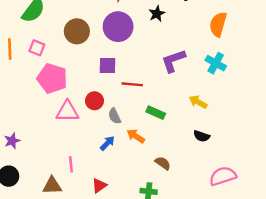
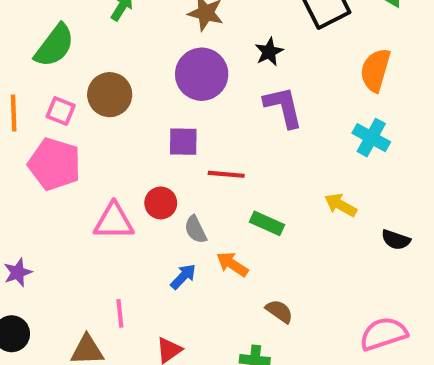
brown circle: (77, 31) -> (110, 95), moved
purple L-shape: (173, 61) -> (283, 107), moved, turned 96
pink pentagon: (52, 78) -> (54, 164), moved
black semicircle: (202, 136) -> (396, 240), moved

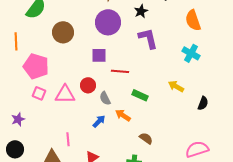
orange semicircle: (375, 70) -> (193, 20), turned -35
pink square: (61, 111) -> (39, 93), moved
black semicircle: (396, 240) -> (203, 103), turned -88

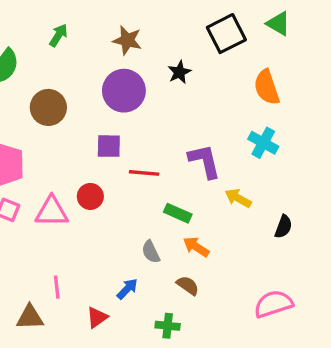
purple L-shape: (148, 38) -> (205, 161), moved
gray semicircle: (105, 98) -> (151, 252), moved
orange arrow: (123, 115) -> (196, 247), moved
blue arrow: (99, 121) -> (127, 289), moved

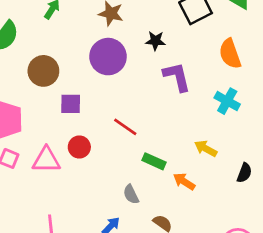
black star: (179, 72) -> (155, 41), turned 30
purple square: (109, 146) -> (71, 104), moved
purple L-shape: (205, 161) -> (177, 77), moved
red line: (144, 173) -> (125, 127), turned 30
orange arrow: (196, 247) -> (184, 181), moved

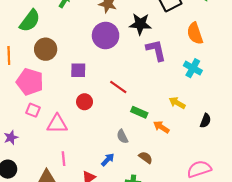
black star: (155, 41) -> (140, 24), size x1.5
brown circle: (43, 71) -> (46, 49), moved
pink triangle: (46, 160) -> (57, 124), moved

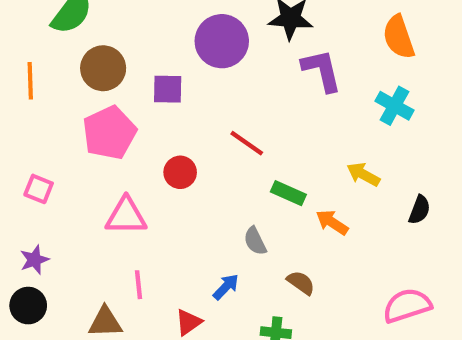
purple square: (78, 70) -> (168, 89), moved
pink pentagon: (30, 82) -> (109, 133), moved, turned 30
pink square: (33, 110) -> (39, 189), moved
purple star: (11, 138) -> (34, 260), moved

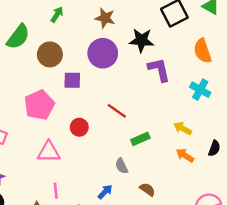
brown circle: (103, 68) -> (50, 54), moved
green rectangle: (288, 193) -> (140, 139), turned -48
orange arrow: (332, 222) -> (185, 155), moved

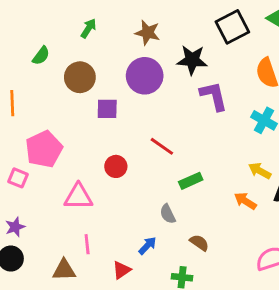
green semicircle: (18, 37) -> (41, 56), size x0.6
pink pentagon: (39, 105) -> (44, 149), moved
yellow arrow: (183, 128) -> (260, 171), moved

